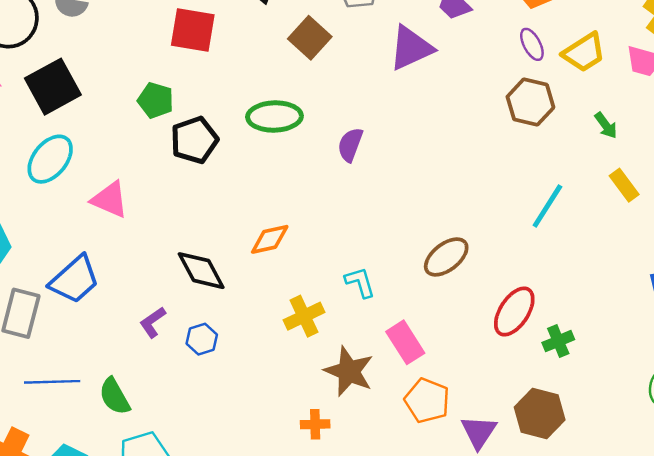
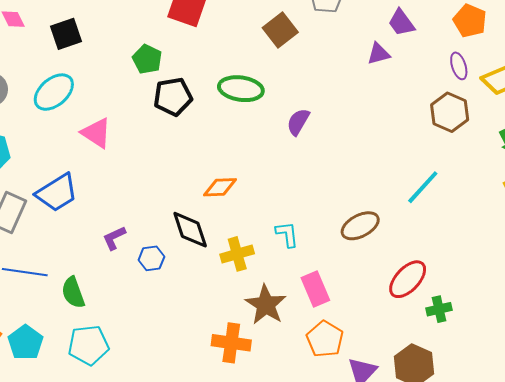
purple triangle: (411, 48) -> (379, 54), moved, size x0.6
black square: (53, 87) -> (66, 34), size x0.7
cyan line: (547, 206) -> (423, 187), moved
black diamond: (201, 271) -> (190, 230), moved
orange cross: (315, 424) -> (231, 343), size x1.6

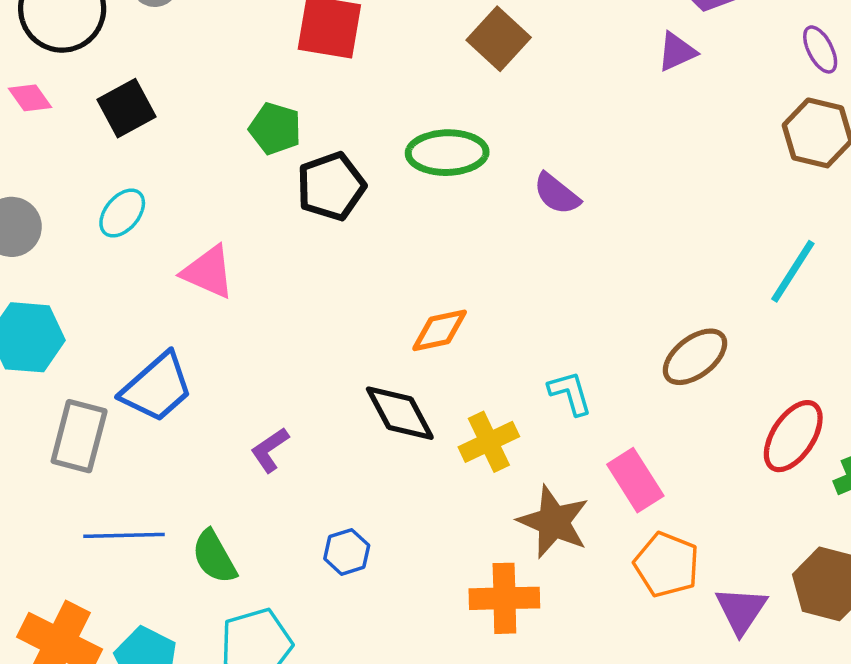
cyan ellipse: (54, 92) -> (122, 213), size x0.7
purple semicircle: (298, 122) -> (557, 194), turned -72
blue hexagon: (151, 258) -> (347, 552), moved

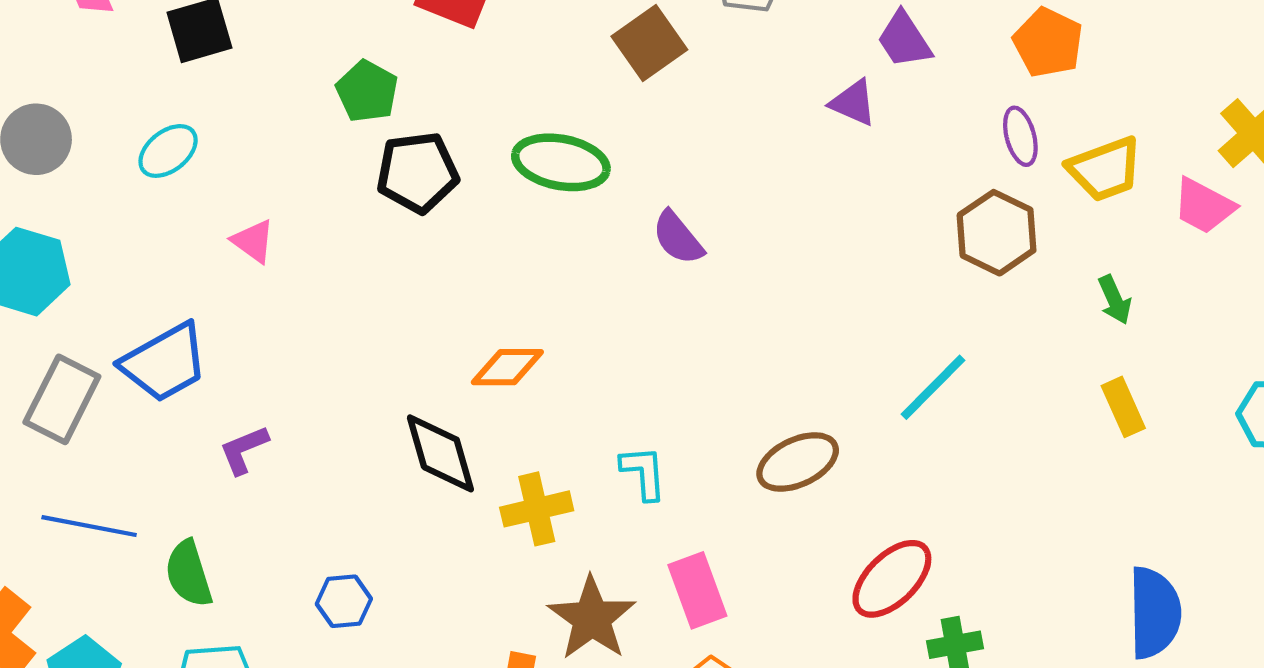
purple triangle: (677, 52) -> (853, 103), turned 36
pink triangle: (208, 272) -> (253, 241), size x0.7
purple L-shape: (270, 450) -> (244, 450), moved

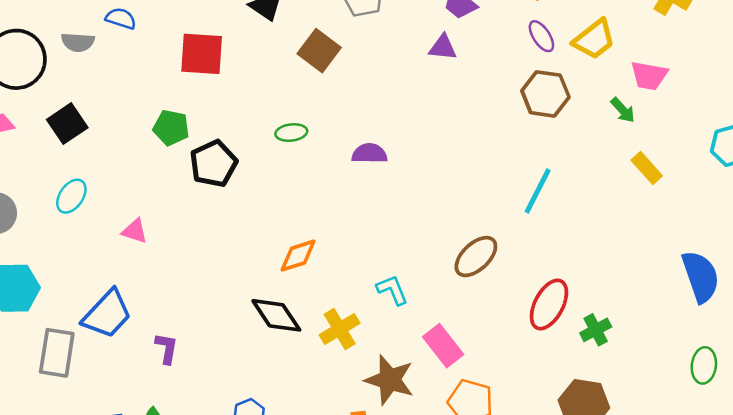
green ellipse: (561, 162) -> (291, 133), size x0.6
pink trapezoid: (1204, 206) -> (649, 76), moved
purple semicircle: (678, 238) -> (370, 154), turned 148
purple L-shape: (244, 450) -> (167, 348), turned 140

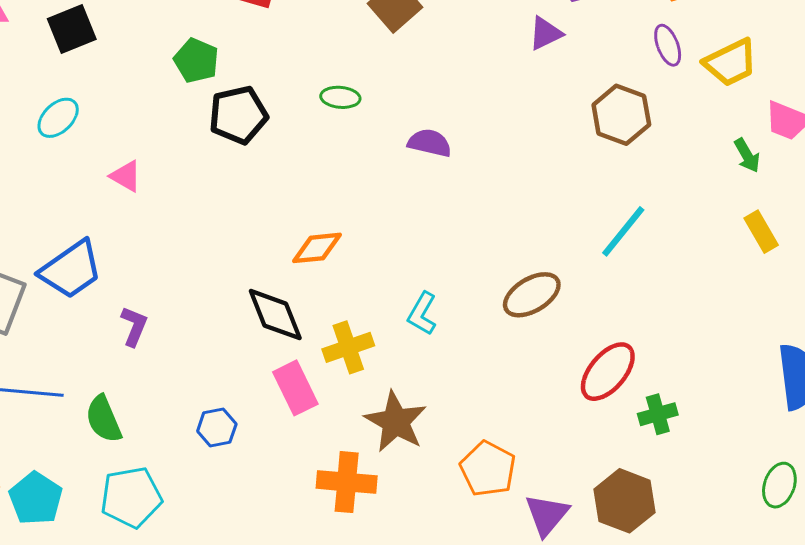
purple triangle: (443, 47) -> (545, 33), turned -44
brown hexagon: (545, 94) -> (621, 115), moved
cyan L-shape: (392, 290) -> (422, 314), turned -140
pink rectangle: (443, 346) -> (295, 388), moved

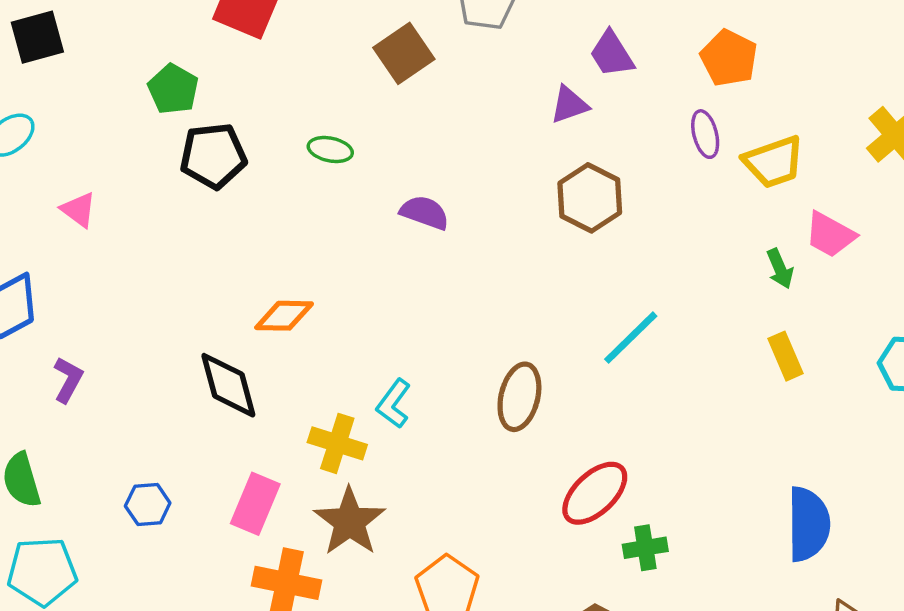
brown hexagon: (621, 115) -> (590, 198), moved
brown ellipse: (532, 295) -> (519, 397), turned -52
yellow cross: (348, 347) -> (337, 443), moved, turned 30
pink rectangle: (295, 388) -> (255, 504), moved, turned 42

